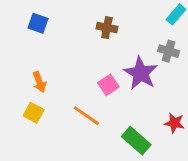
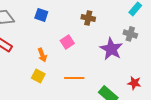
pink square: (108, 85) -> (67, 42), moved
orange line: (86, 116) -> (74, 78), turned -36

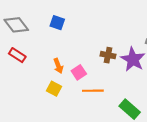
brown cross: (88, 18) -> (108, 55), moved
pink square: (67, 42) -> (79, 72), moved

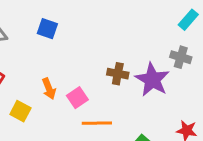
yellow square: (54, 89) -> (20, 111), moved

